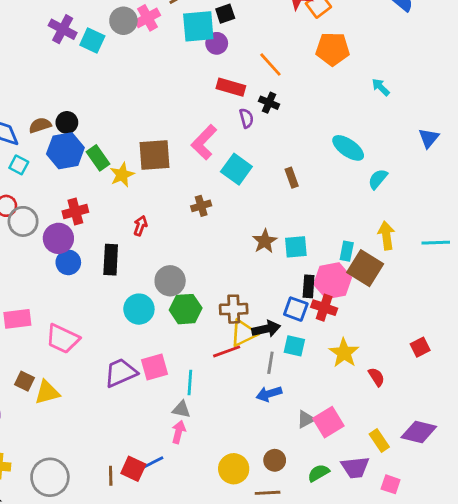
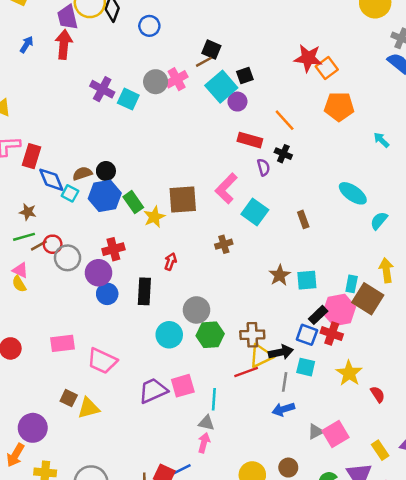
cyan square: (198, 26) -> (221, 87), turned -36
cyan square: (19, 165) -> (70, 193), moved
black rectangle: (309, 286) -> (318, 315), turned 42

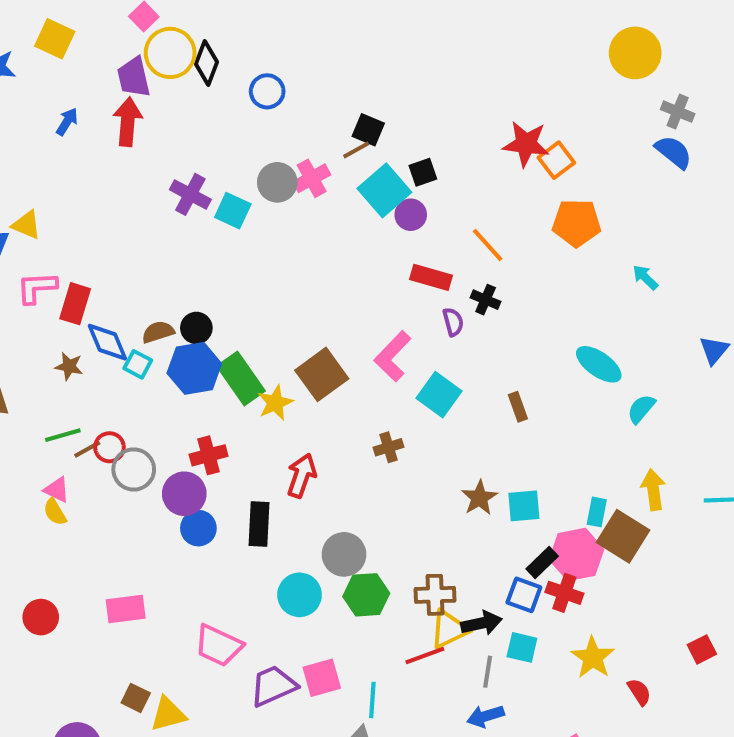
brown square: (183, 200) -> (322, 374), turned -32
green rectangle: (133, 202) -> (241, 378), size x1.4
brown star: (28, 212) -> (69, 366), moved
red arrow: (170, 262) -> (302, 476), size x1.5
pink trapezoid: (102, 361) -> (219, 645), moved

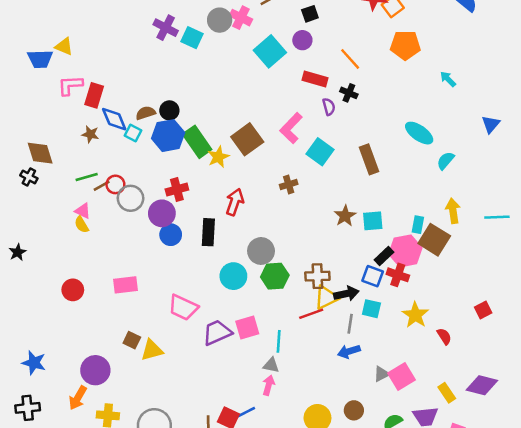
pink cross: (312, 178) -> (241, 18), turned -35
cyan square: (384, 190) -> (270, 51), moved
brown rectangle: (518, 407) -> (369, 159), size x1.6

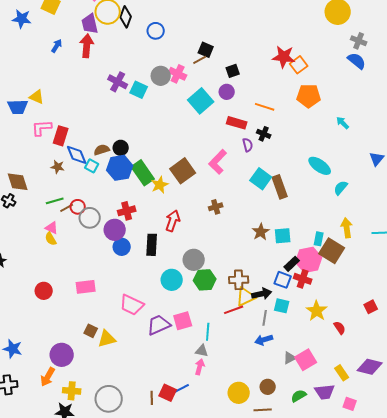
orange line: (350, 59) -> (265, 107), turned -30
cyan square: (320, 152) -> (261, 179), moved

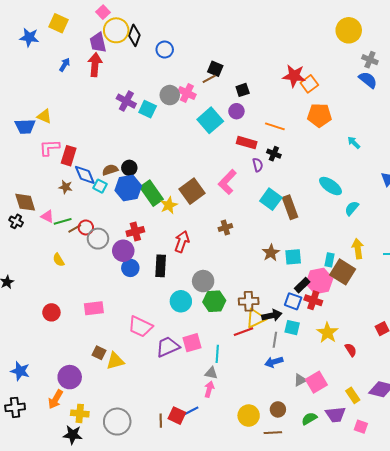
pink triangle: (52, 228) -> (47, 216), moved

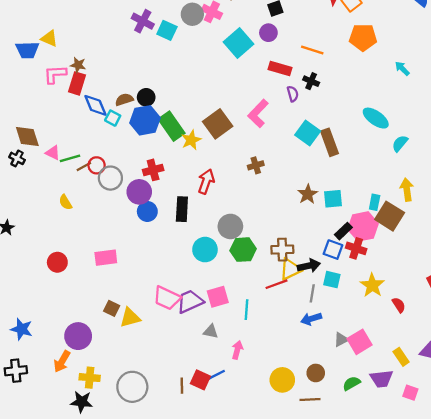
brown star: (66, 187) -> (78, 65), moved
pink trapezoid: (140, 327) -> (167, 298), moved
gray triangle: (211, 373) -> (211, 331), moved

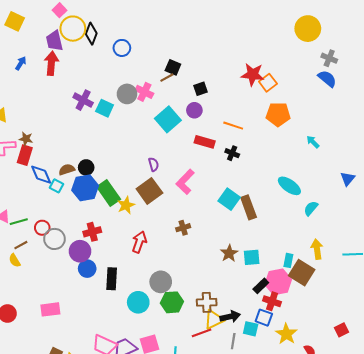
purple semicircle: (293, 94) -> (154, 164), moved
brown line: (84, 166) -> (21, 245), moved
black rectangle: (182, 209) -> (112, 279), moved
blue square: (333, 250) -> (264, 318), moved

